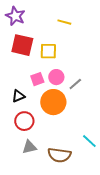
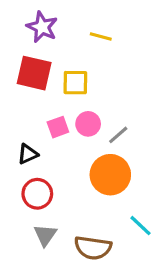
purple star: (15, 16) -> (42, 27), moved
orange circle: (53, 102) -> (110, 175), moved
gray triangle: (29, 147) -> (45, 235), turned -42

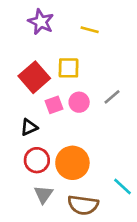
red square: (34, 73) -> (34, 77), moved, turned 36
gray line: (118, 135) -> (112, 97), moved
orange circle: (110, 175) -> (72, 163), moved

